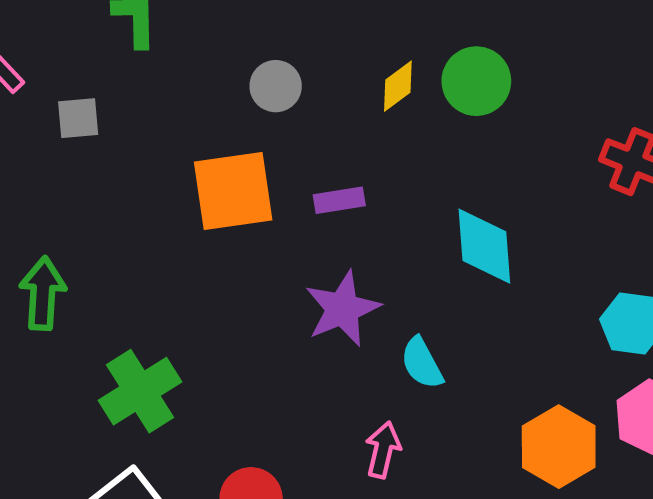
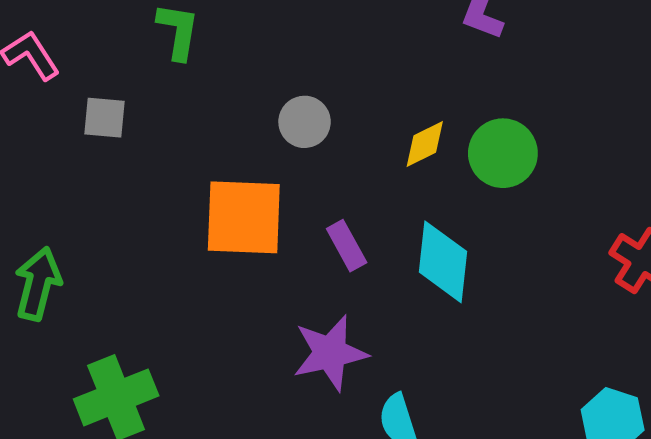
purple rectangle: (339, 200) -> (347, 246), turned 60
cyan diamond: (484, 246) -> (443, 262), moved

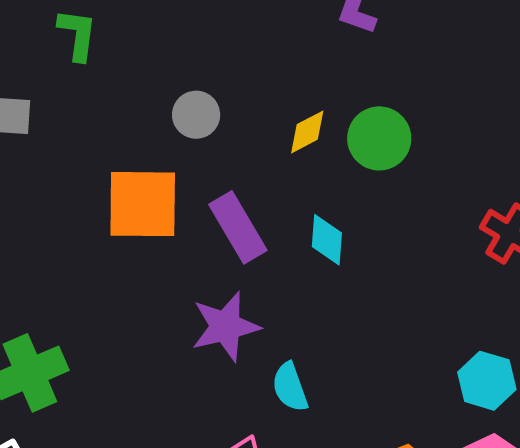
purple rectangle: (347, 246) -> (238, 227), size x1.5
cyan diamond: (443, 262) -> (327, 240), size x0.7

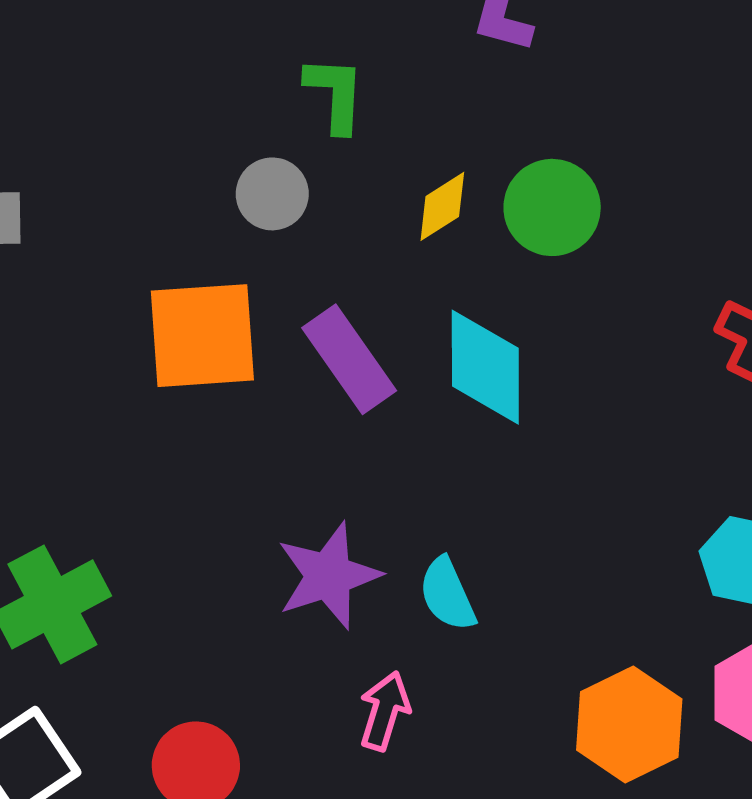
green L-shape: (77, 35) -> (335, 94), moved
cyan diamond: (327, 240) -> (485, 367), size x1.5
purple star: (226, 327) -> (328, 576), moved

